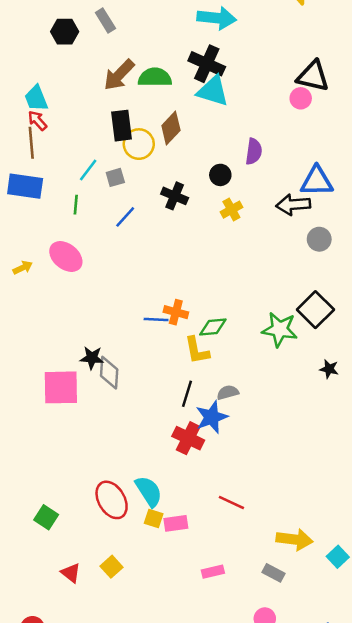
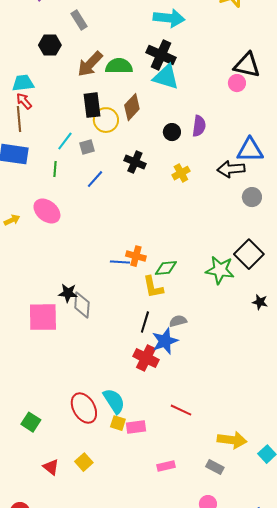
black hexagon: (65, 32) -> (50, 45), moved
cyan trapezoid: (36, 98) -> (23, 83), turned 105
black circle: (220, 175) -> (172, 132), moved

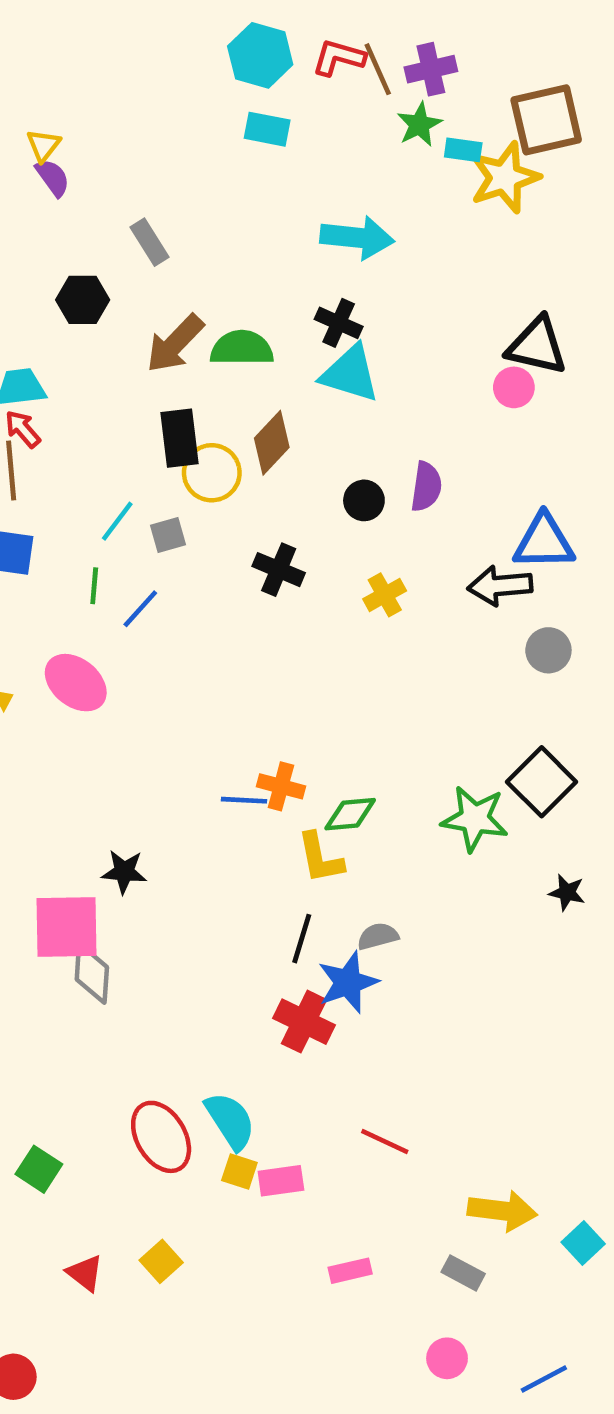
black cross: (161, 55) -> (339, 323), size x0.7
blue line: (95, 179) -> (140, 609), moved
gray diamond: (82, 305) -> (92, 973), moved

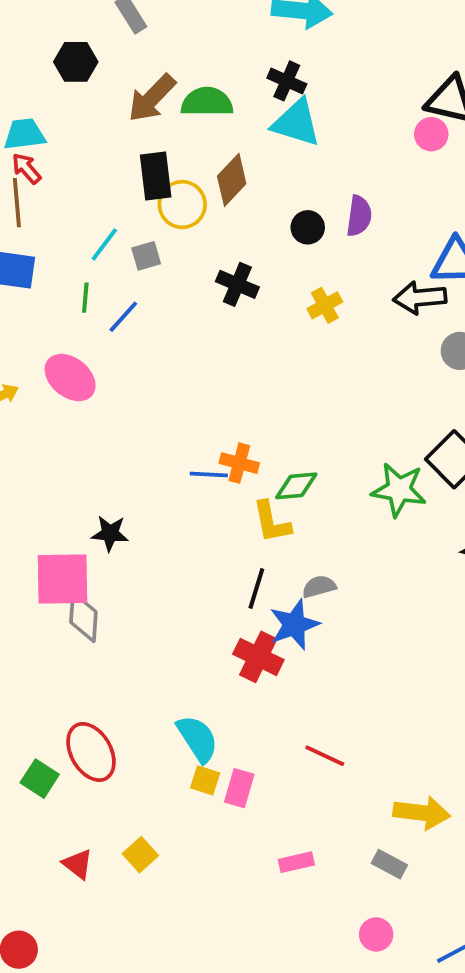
red ellipse: (161, 1137) -> (91, 752), moved
pink rectangle: (281, 1181) -> (239, 788), turned -66

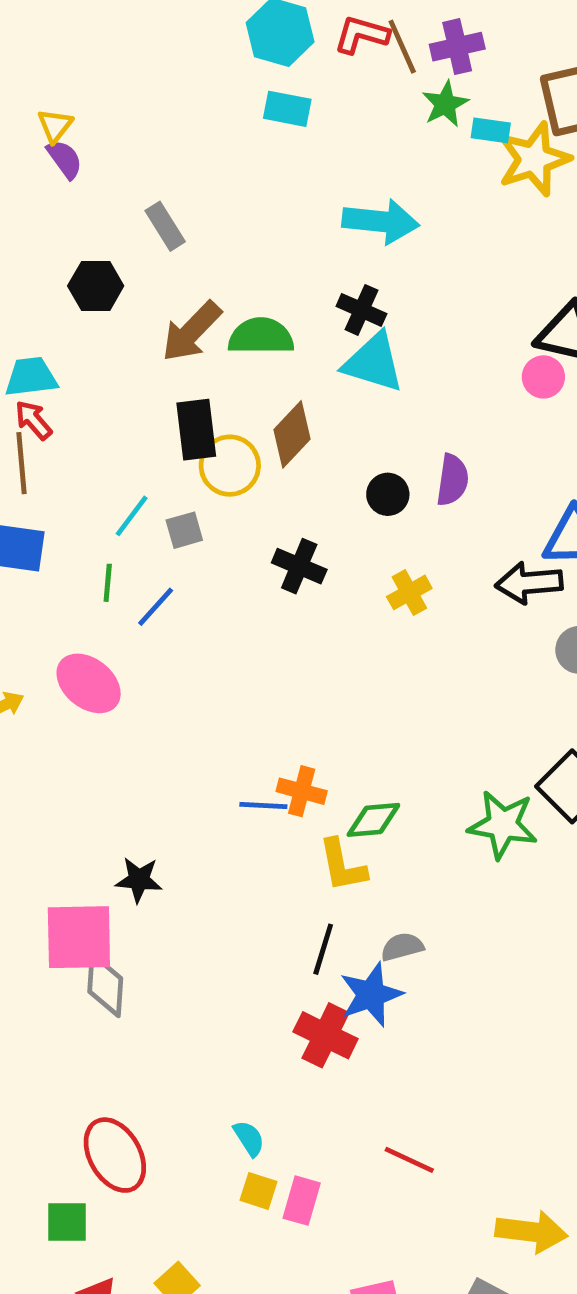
cyan semicircle: (197, 739) -> (249, 1138), size x0.6
green square: (40, 779) -> (67, 1222), moved, turned -33

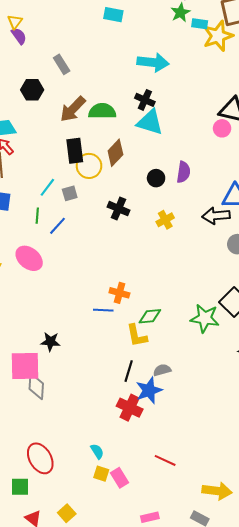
orange cross: (302, 791) -> (119, 293), moved
pink rectangle: (302, 1201) -> (119, 478), turned -48

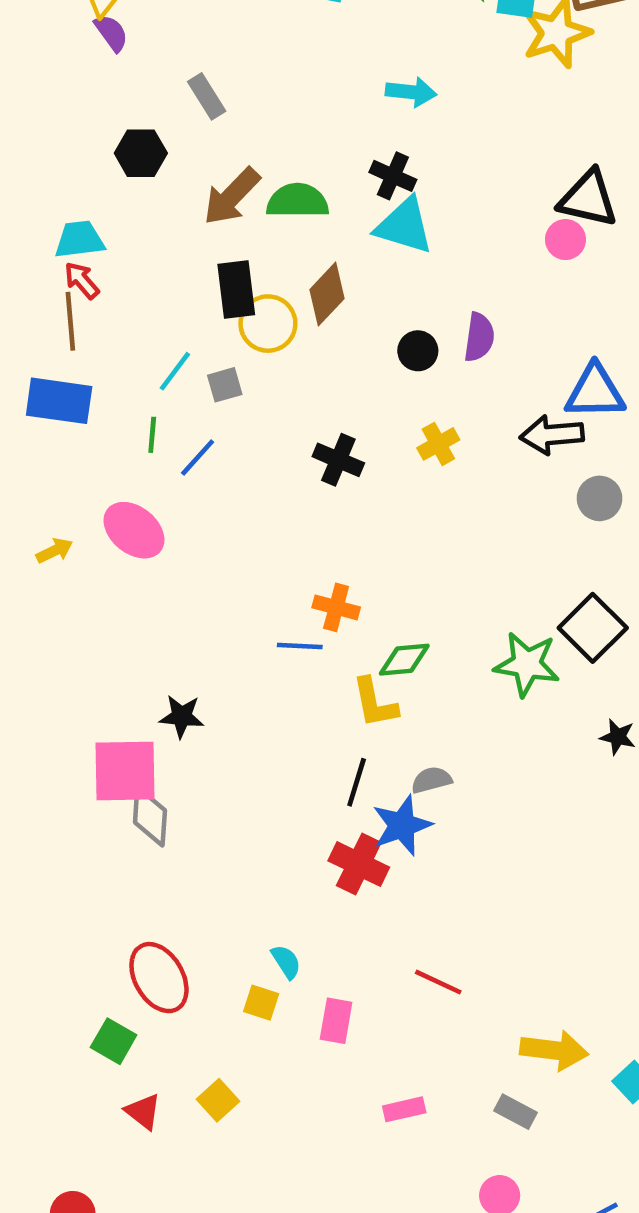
cyan arrow: (153, 62) -> (411, 92), size x0.7
black cross: (118, 209) -> (338, 460), moved
yellow square: (101, 474) -> (261, 1003), moved
pink rectangle: (119, 478) -> (336, 1021), turned 42
green square: (20, 487) -> (114, 1041), turned 30

